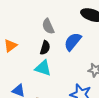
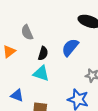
gray semicircle: (48, 26) -> (27, 32), moved

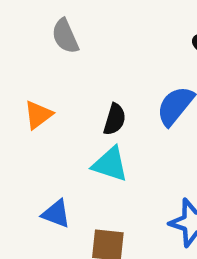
gray semicircle: (27, 32) -> (65, 36), moved

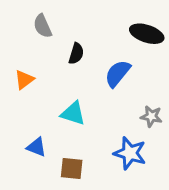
black semicircle: (115, 119) -> (76, 54), moved

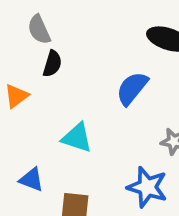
black semicircle: (76, 54) -> (52, 64), moved

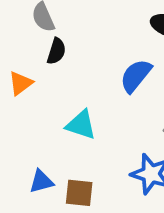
blue triangle: (31, 179) -> (41, 181), moved, turned -36

